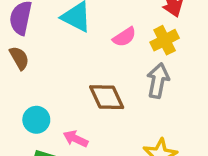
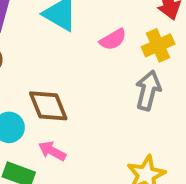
brown diamond: (107, 97) -> (48, 106), moved

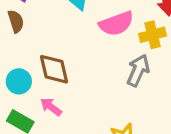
pink semicircle: (113, 39) -> (116, 24), size x1.5

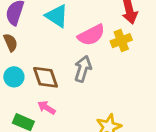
gray arrow: (138, 70) -> (83, 69), moved
cyan circle: (19, 81) -> (14, 77), moved

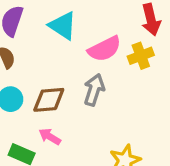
brown diamond: (46, 77) -> (49, 100), turned -76

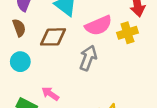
brown diamond: (49, 100) -> (53, 37), moved

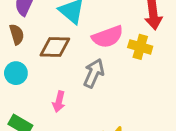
yellow cross: (127, 33) -> (140, 47), turned 30
pink arrow: (50, 94) -> (59, 102), moved, turned -114

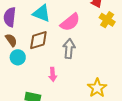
yellow cross: (140, 47) -> (107, 20), moved, turned 35
cyan circle: (16, 73) -> (18, 57), moved

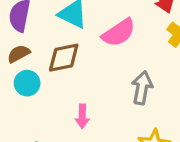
brown semicircle: (11, 40) -> (19, 54), turned -88
gray arrow: (69, 49) -> (142, 88), moved

